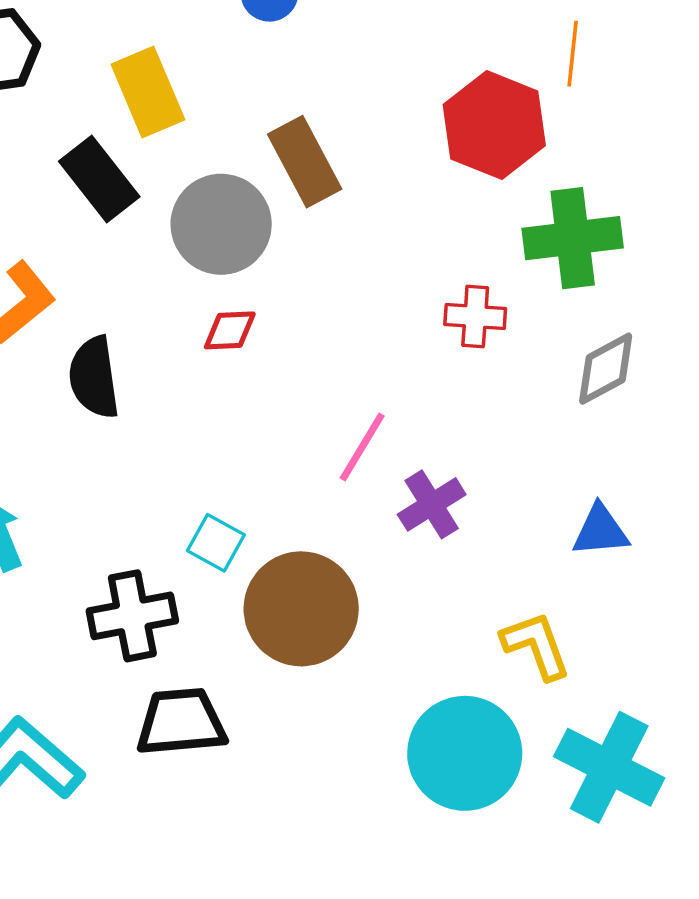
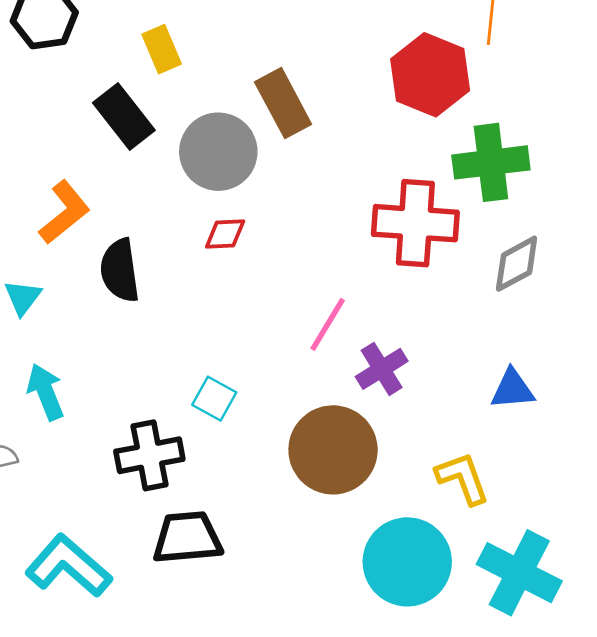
yellow rectangle: (148, 92) -> (162, 49), size x0.7
red cross: (475, 316) -> (415, 223), size x1.8
brown circle: (301, 609) -> (333, 450), moved

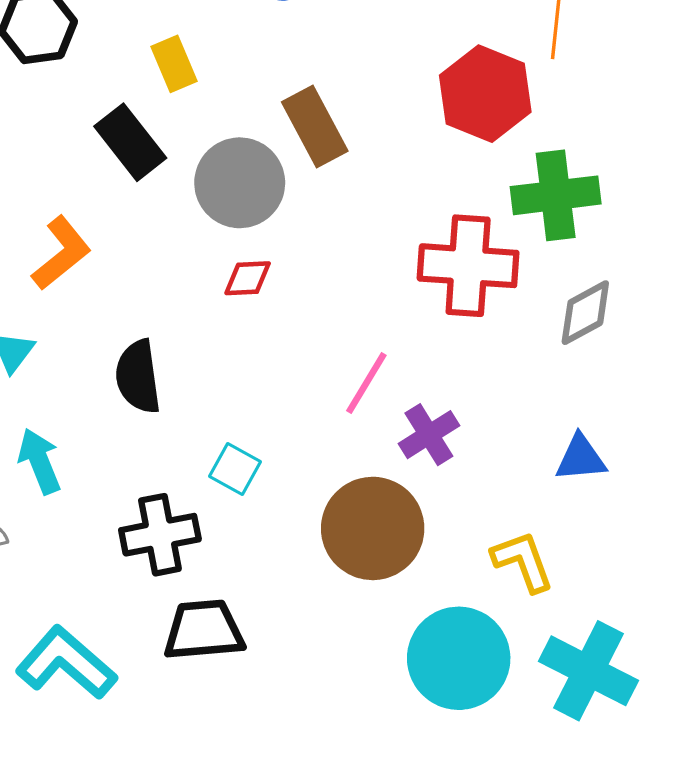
black semicircle: (120, 270) -> (138, 377), moved

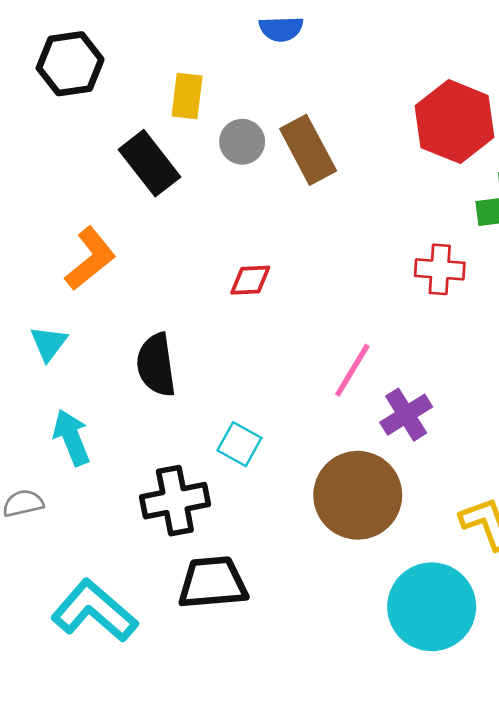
yellow rectangle: (174, 64) -> (187, 96), turned 30
gray circle: (240, 183) -> (242, 142), moved, size x0.6
red cross: (468, 266) -> (440, 269), size x0.6

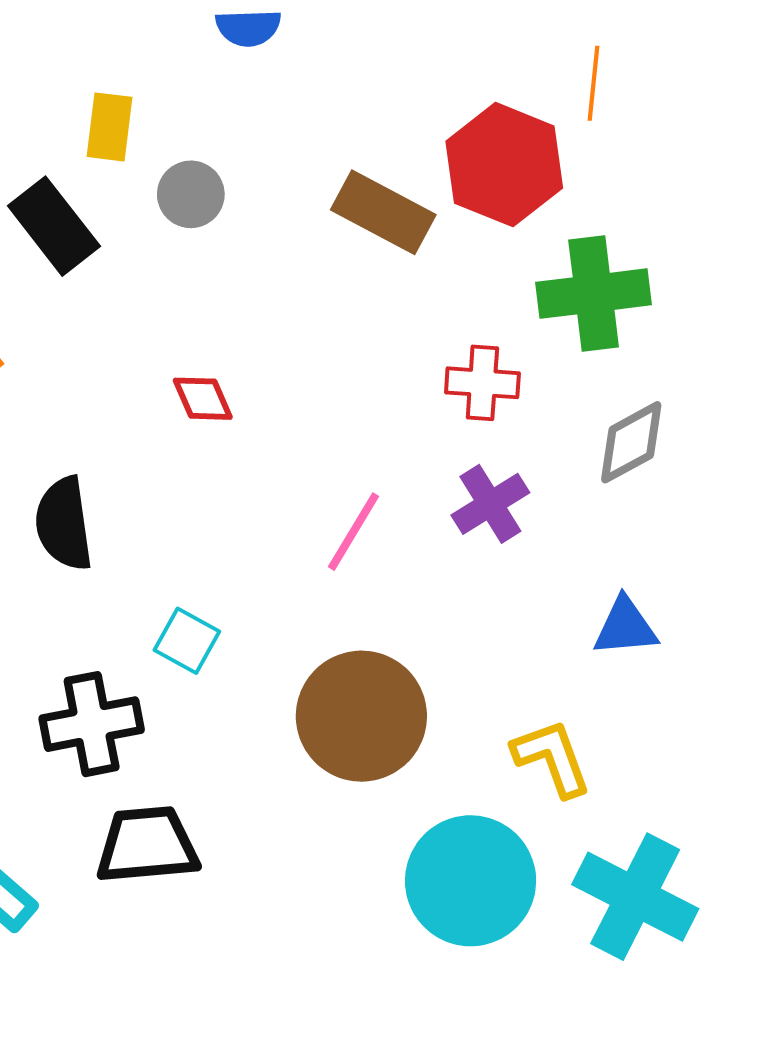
brown rectangle: (308, 150) -> (383, 212), moved, turned -34
red diamond: (250, 280) -> (203, 399), turned 69
purple cross: (406, 415) -> (490, 504), moved

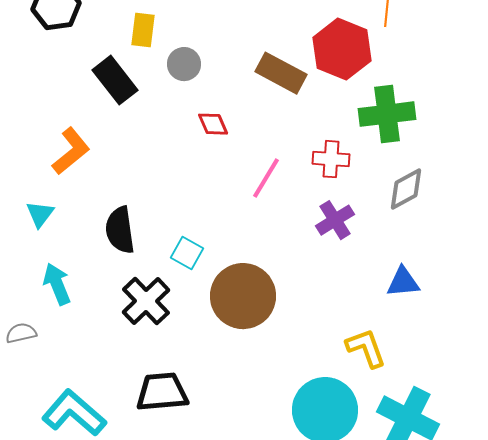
red diamond: (203, 399) -> (213, 124), moved
pink line: (353, 532) -> (266, 178), moved
cyan square: (187, 641) -> (187, 253), moved
brown circle: (361, 716) -> (243, 296), moved
black cross: (92, 724) -> (146, 301), moved, turned -33

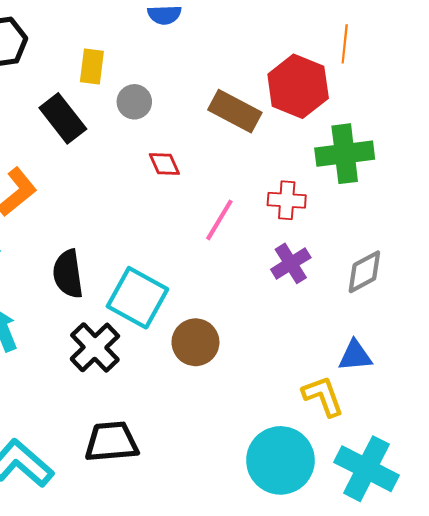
gray diamond: (406, 189) -> (364, 272), moved
cyan square: (187, 253) -> (137, 298), size x1.8
blue triangle: (403, 282) -> (355, 356), moved
brown circle: (243, 296) -> (195, 342), size x0.7

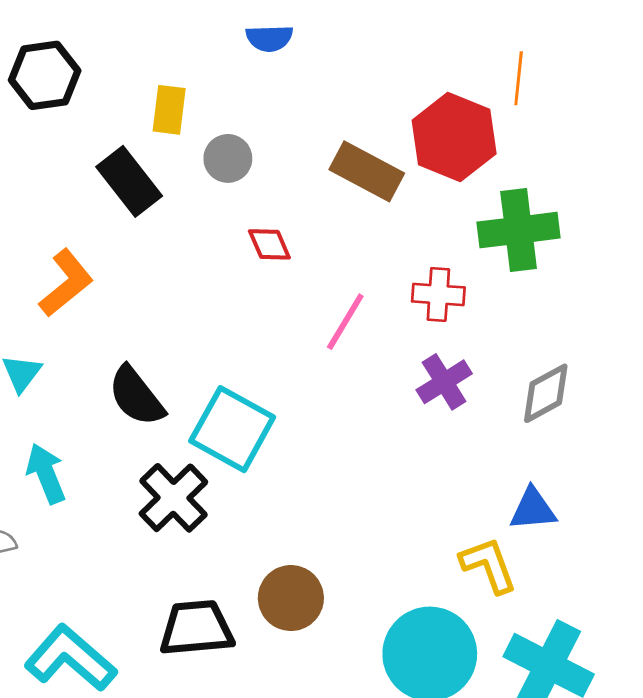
black semicircle: (68, 274) -> (136, 396), turned -30
brown circle: (195, 342) -> (291, 598), moved

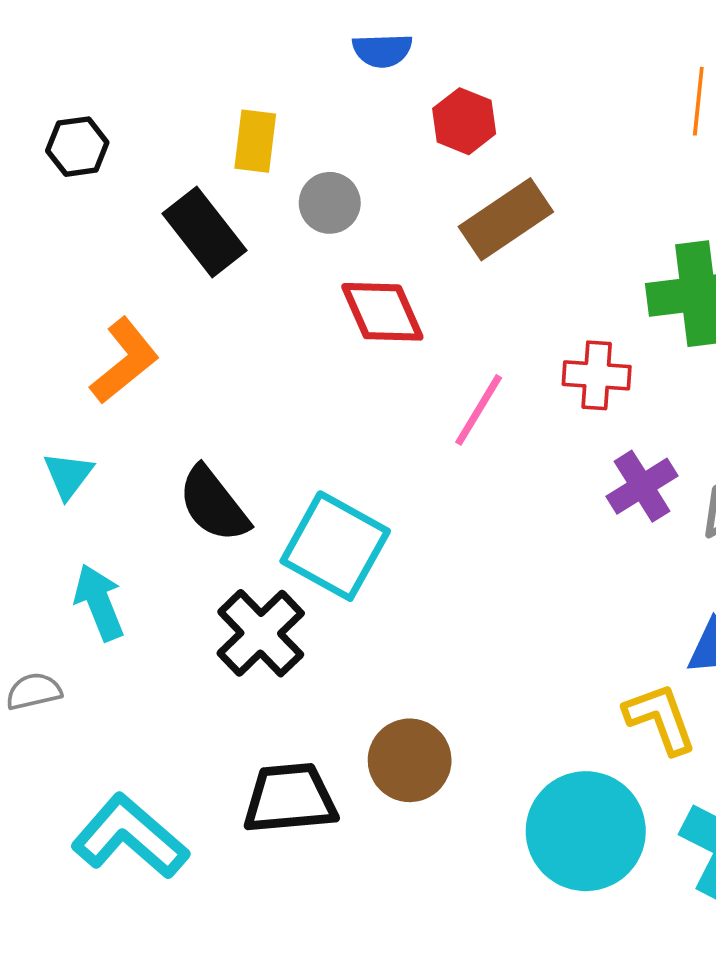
black hexagon: (45, 75) -> (77, 147), moved, size x0.7
red hexagon: (454, 137) -> (464, 121), moved, size x0.6
brown rectangle: (367, 171) -> (506, 219), turned -62
red diamond: (269, 244) -> (382, 312), size x1.5
purple cross: (444, 382) -> (642, 486), moved

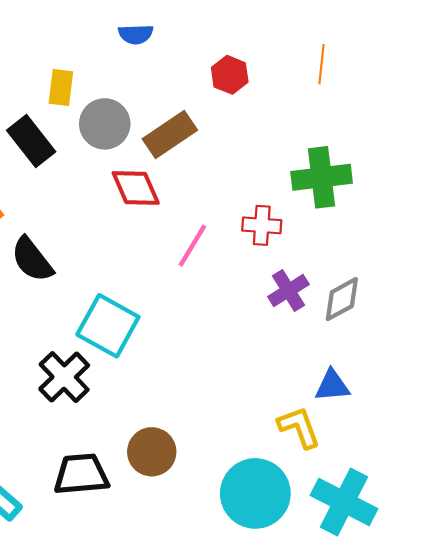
red hexagon: (464, 121) -> (230, 75), moved
gray circle: (330, 203) -> (105, 124), size x1.4
brown rectangle: (506, 219) -> (170, 135), moved
black semicircle: (213, 504) -> (32, 260), moved

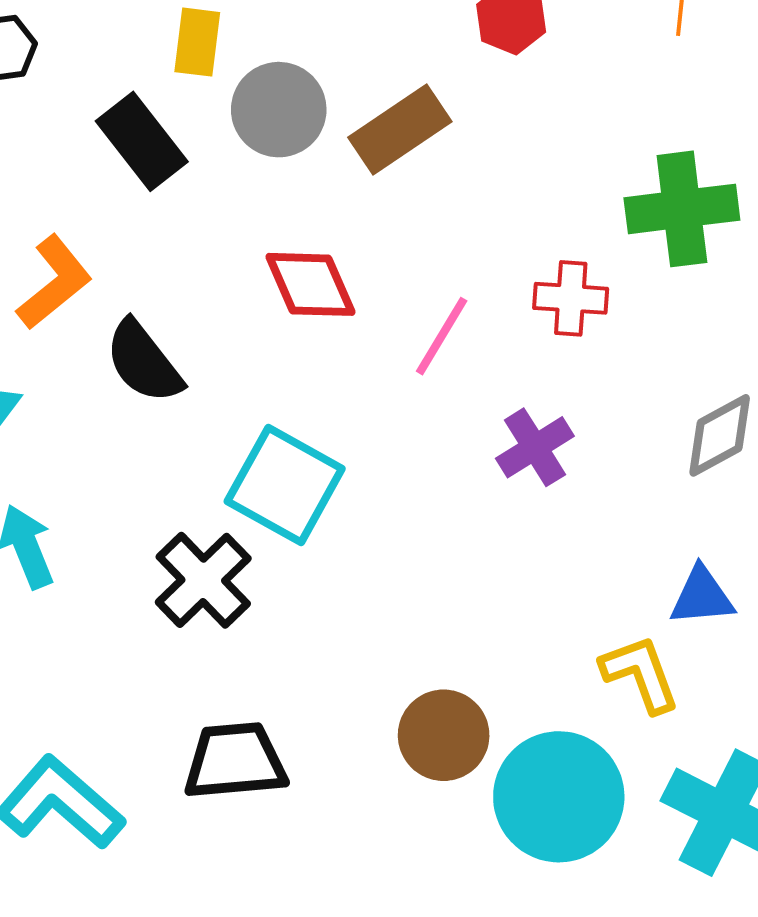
red diamond: (136, 188) -> (311, 284), moved
purple cross: (288, 291) -> (535, 447), moved
brown circle: (152, 452) -> (444, 735), moved

